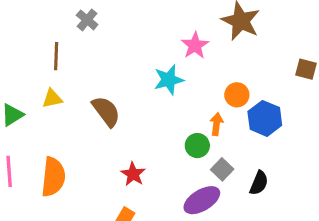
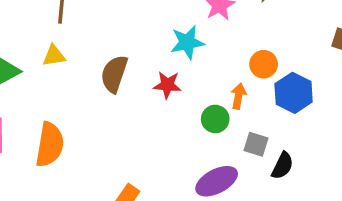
brown semicircle: (106, 111) -> (114, 74), turned -128
gray square: (222, 169) -> (256, 144), moved, turned -30
red star: (133, 174) -> (167, 85), moved, turned -30

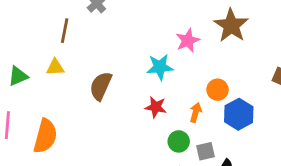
red star: (167, 85) -> (156, 107), moved
green circle: (215, 119) -> (179, 141), moved
gray square: (256, 144) -> (206, 151), turned -36

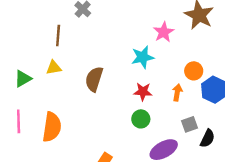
green circle: (179, 141) -> (141, 119), moved

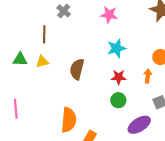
pink star: (164, 32) -> (109, 15), moved, turned -30
green triangle: (23, 79) -> (20, 59), moved, turned 35
orange semicircle: (52, 127) -> (69, 120), moved

